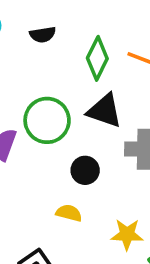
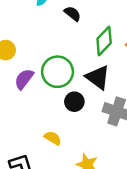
black semicircle: (43, 35) -> (72, 14), turned -150
black circle: (85, 170) -> (74, 102), moved

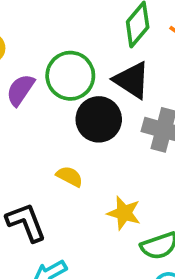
black circle: (74, 102) -> (99, 119), size x1.5

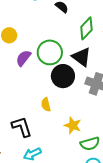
yellow semicircle: (70, 176) -> (46, 105), turned -136

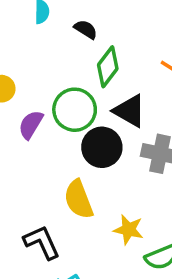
green diamond: (86, 28) -> (108, 67), moved
yellow semicircle: (46, 105) -> (78, 199), size x1.6

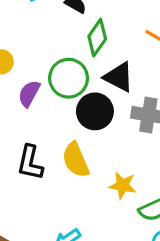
black L-shape: (42, 242) -> (30, 163), moved, turned -141

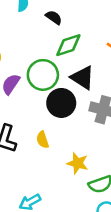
green diamond: (97, 38) -> (68, 45), turned 32
yellow semicircle: (76, 160) -> (43, 140), size x0.6

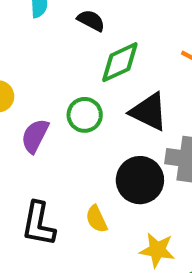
green circle: (43, 75) -> (85, 115), size x0.7
black circle: (61, 103) -> (140, 180), moved

